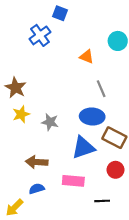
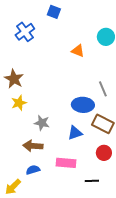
blue cross: (40, 35) -> (25, 32), moved
gray line: (101, 89) -> (103, 89), moved
gray star: (50, 122) -> (42, 123), moved
blue triangle: (83, 148) -> (75, 133), size x0.7

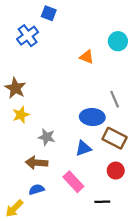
blue square: (54, 12) -> (49, 13), moved
pink rectangle: (66, 163) -> (73, 182), turned 42

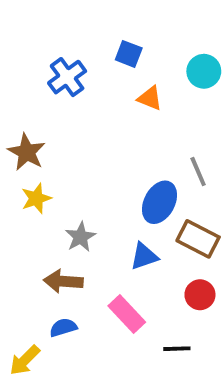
blue square: (49, 13) -> (129, 54), moved
blue cross: (28, 36) -> (67, 77), moved
blue ellipse: (92, 117) -> (160, 202), turned -65
gray star: (47, 137) -> (81, 237), turned 30

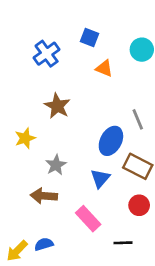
brown star: (27, 152) -> (57, 106), moved
blue triangle: (144, 256) -> (100, 178), turned -30
blue semicircle: (63, 327) -> (44, 244), moved

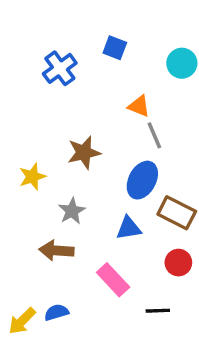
orange triangle: (104, 68) -> (139, 106), moved
brown star: (57, 106) -> (84, 153), moved, turned 30
gray line: (138, 119) -> (154, 135), moved
blue triangle: (100, 178) -> (129, 228), turned 40

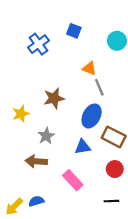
black line: (158, 311) -> (111, 201), moved

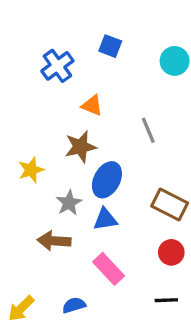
orange triangle: (89, 68) -> (92, 105), moved
blue ellipse: (92, 116) -> (107, 180), moved
blue triangle: (83, 147) -> (105, 219), moved
blue semicircle: (36, 201) -> (74, 305), moved

